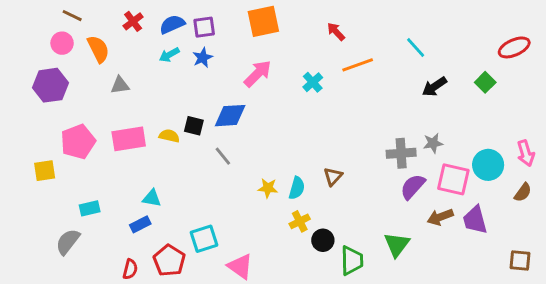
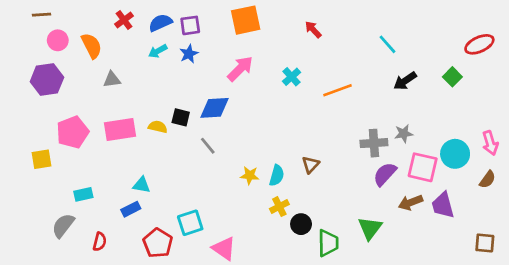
brown line: (72, 16) -> (42, 15), moved, turned -30
orange line: (358, 65) -> (337, 90), moved
red semicircle: (130, 269) -> (100, 242), moved

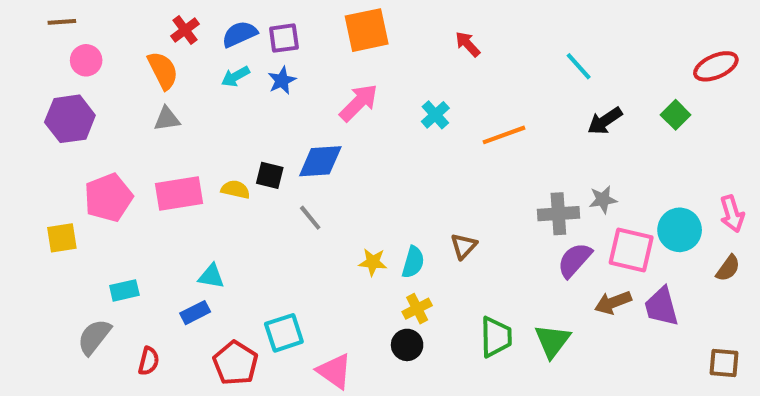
orange semicircle: (92, 46) -> (163, 70), moved
black circle: (301, 224) -> (407, 345), moved
green trapezoid: (328, 243) -> (496, 337), moved

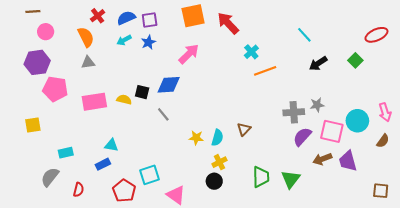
red arrow: (468, 44) -> (228, 23), moved, size x1.6
cyan cross: (435, 115) -> (251, 52), moved
pink pentagon: (108, 198) -> (55, 89), moved, turned 30

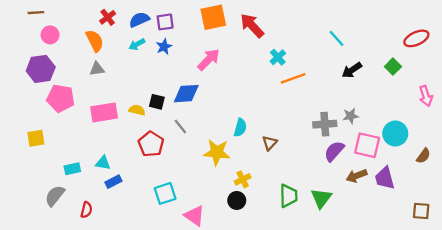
pink arrow: (385, 112) -> (426, 96), moved
yellow star: (196, 138) -> (217, 152), size x1.6
cyan semicircle: (217, 138) -> (240, 128), moved
cyan triangle: (111, 145) -> (103, 163), moved
red pentagon: (124, 191) -> (151, 144), moved

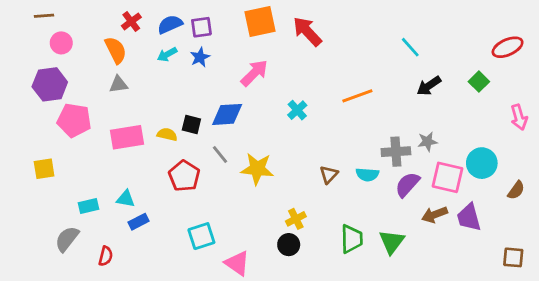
cyan cross: (278, 57) -> (297, 110), moved
cyan semicircle: (240, 128) -> (367, 175), moved, turned 78
yellow star: (217, 152) -> (257, 169), moved

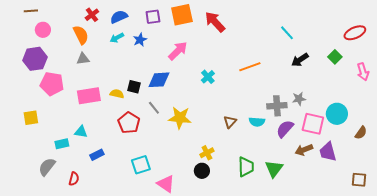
purple square: (201, 27) -> (153, 17), moved
pink arrow: (519, 117) -> (363, 72), moved
cyan triangle: (126, 199) -> (81, 132), moved

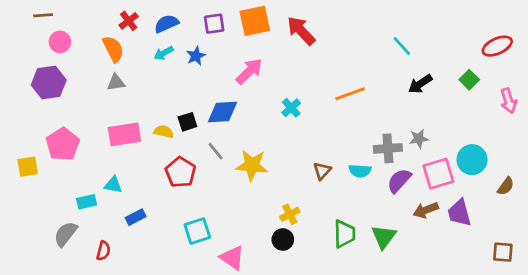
pink pentagon: (52, 84) -> (63, 144), moved, turned 30
black square: (134, 87) -> (187, 122), turned -32
yellow square: (31, 118) -> (28, 167), moved
pink square: (313, 124) -> (438, 174), turned -30

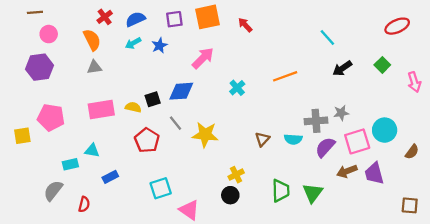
red arrow: (301, 31) -> (245, 25), size x0.6
red ellipse: (497, 46) -> (397, 26), moved
pink pentagon: (63, 144) -> (51, 117), turned -30

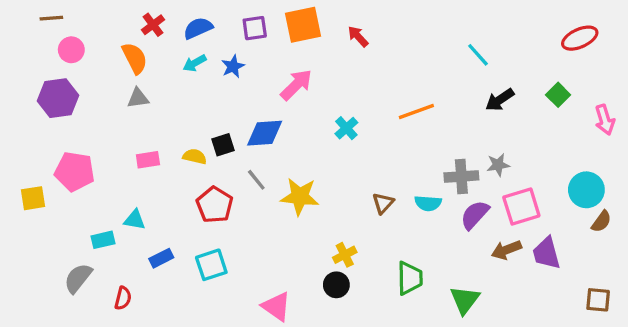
pink rectangle: (101, 109) -> (148, 160), size x0.6
cyan circle: (385, 130) -> (586, 190), moved
cyan square: (161, 188) -> (211, 265), moved
green triangle: (313, 193) -> (465, 300), moved

